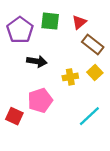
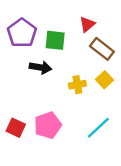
green square: (50, 21) -> (55, 40), moved
pink pentagon: (40, 100) -> (48, 125), moved

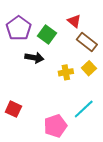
red triangle: (87, 24) -> (74, 21), turned -40
green square: (55, 40) -> (47, 35), turned 30
pink pentagon: (48, 125) -> (55, 126), moved

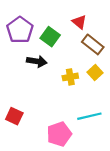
cyan line: (84, 109) -> (89, 116), turned 30

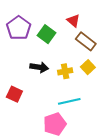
black arrow: (37, 61) -> (39, 67), moved
red square: (14, 116) -> (14, 94), moved
cyan line: (89, 116) -> (69, 101), moved

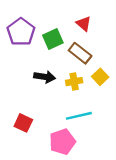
green square: (47, 34) -> (53, 39), turned 30
brown rectangle: (86, 41) -> (80, 53), moved
red square: (14, 94) -> (23, 123), moved

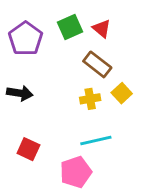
green square: (53, 39) -> (70, 27), moved
black arrow: (45, 77) -> (20, 93), moved

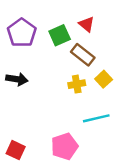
green square: (70, 27) -> (60, 35), moved
cyan line: (96, 140) -> (96, 118), moved
red square: (28, 149) -> (16, 150), moved

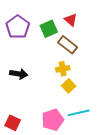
black arrow: (17, 79) -> (19, 74), moved
yellow square: (104, 79) -> (69, 86), moved
cyan line: (96, 118) -> (79, 113), moved

